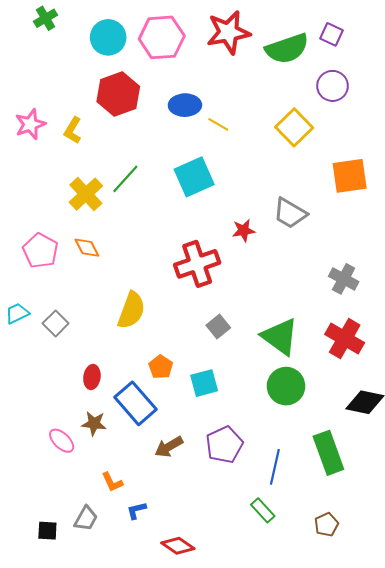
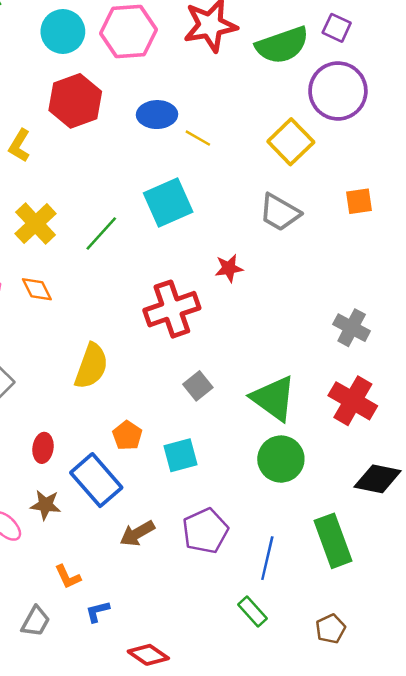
purple circle: (333, 86) -> (338, 91), size x1.5
orange square: (350, 176) -> (359, 201), size x0.6
green line: (125, 179) -> (101, 233), moved
gray trapezoid: (290, 213) -> (280, 212), moved

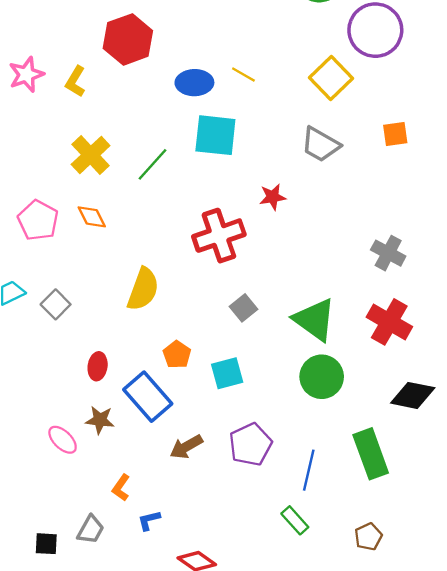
blue ellipse: (157, 115) -> (194, 83), moved
cyan square: (168, 203) -> (215, 135), turned 30
orange L-shape: (68, 577) -> (121, 488), turned 60

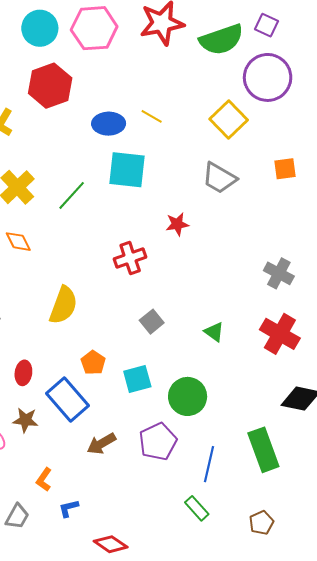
red cross: (219, 236) -> (130, 258), size x0.7
green triangle: (315, 320) -> (214, 332), size x0.5
green circle: (322, 377) -> (188, 396), moved

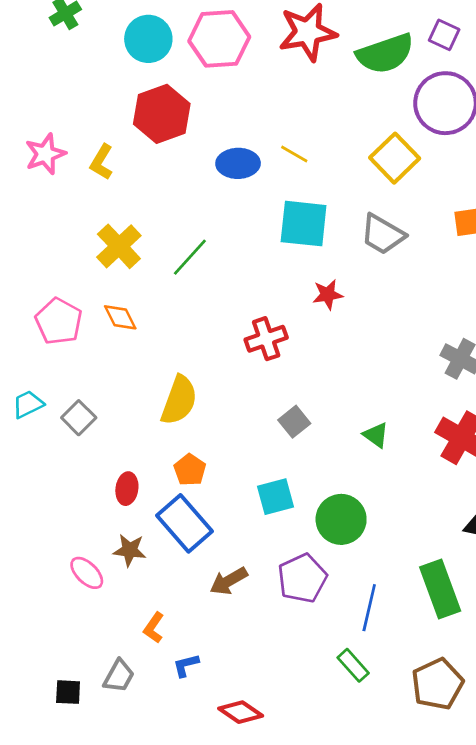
cyan square: (127, 170) -> (304, 224), moved
orange pentagon: (93, 363) -> (190, 470), moved
brown pentagon: (261, 523) -> (437, 684), size x1.6

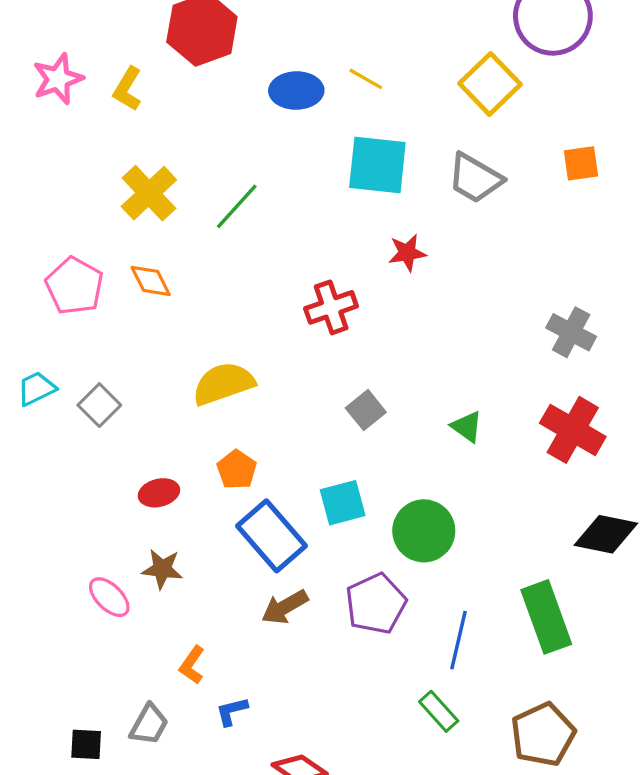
yellow semicircle: (179, 400) -> (223, 384), turned -129
red ellipse: (127, 489) -> (159, 493), turned 68
blue rectangle: (184, 523) -> (271, 536), moved

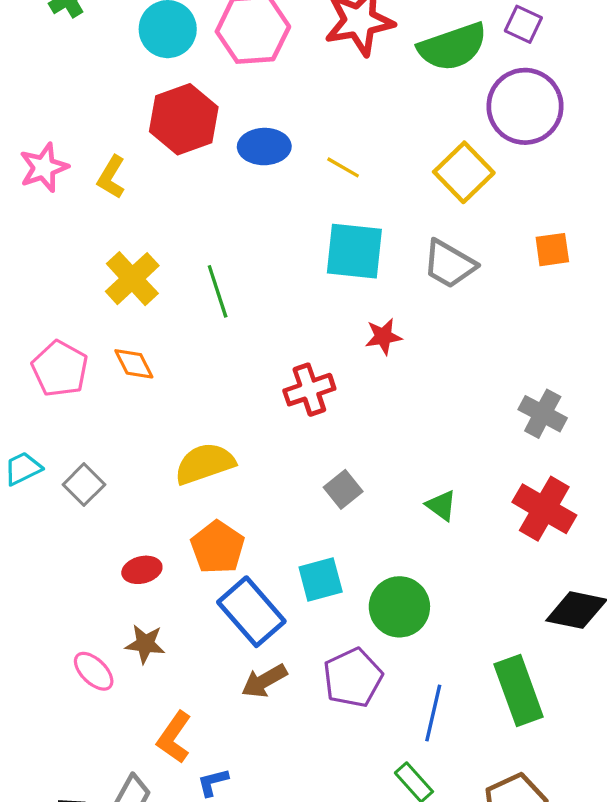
blue ellipse: (296, 91) -> (264, 147), moved
green line: (237, 206) -> (218, 291), turned -60
orange pentagon: (237, 470) -> (218, 547), size x1.4
orange L-shape: (192, 665) -> (174, 737), size x1.4

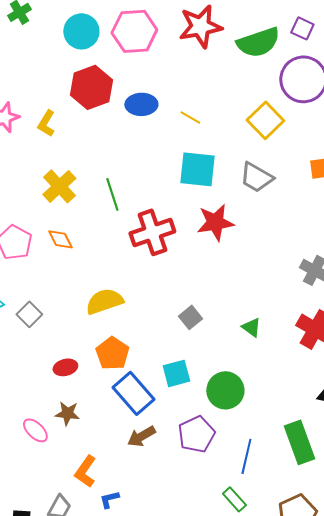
red star: (383, 336) -> (215, 222), size x1.6
red cross: (309, 390) -> (152, 232), moved, size x1.4

